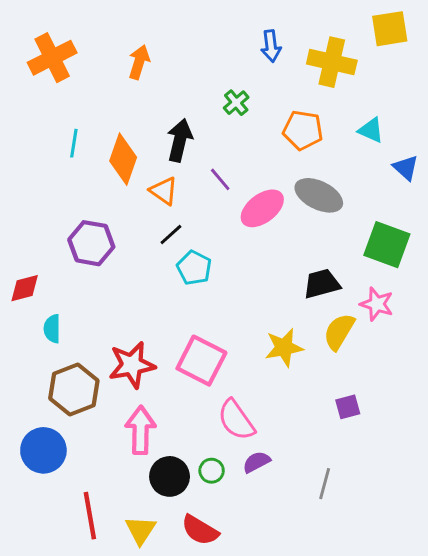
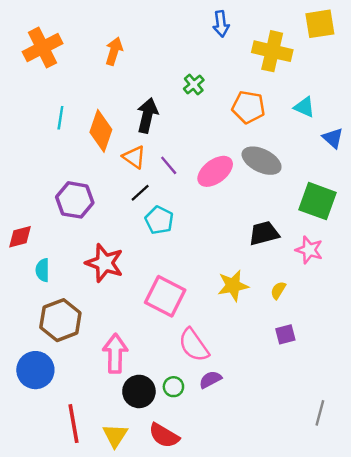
blue arrow: (271, 46) -> (221, 24), moved
purple line: (220, 179) -> (169, 165), moved
yellow semicircle: (339, 332) -> (278, 290), moved, size x0.6
red star: (132, 365) -> (104, 263), moved, turned 30
gray line: (325, 484) -> (320, 413), moved

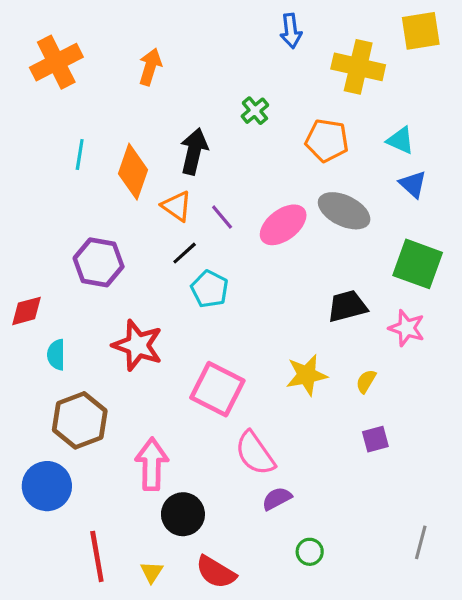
blue triangle: (333, 138) -> (413, 184), moved
green circle: (173, 387) -> (310, 552), moved
yellow triangle: (115, 435) -> (152, 572), size x0.7

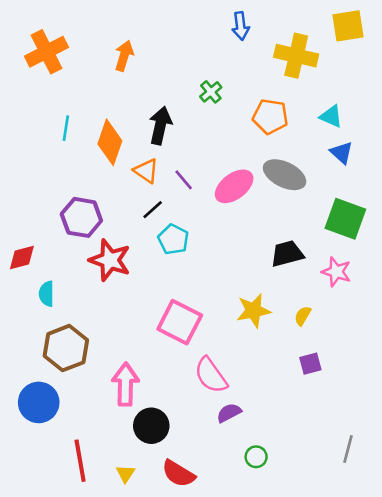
red star: (138, 345) -> (110, 260), moved

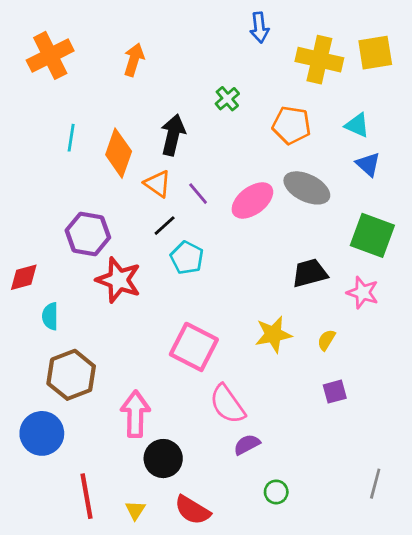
yellow square: (348, 26) -> (375, 53), moved

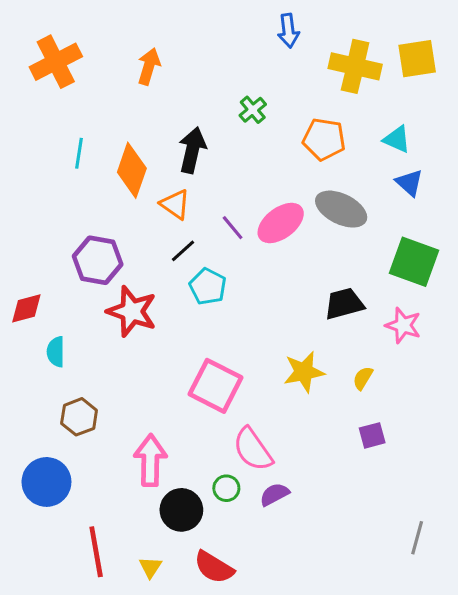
purple line: (198, 194) -> (233, 228), moved
brown hexagon: (71, 375) -> (79, 417), size x0.7
green circle: (276, 492) -> (226, 488), moved

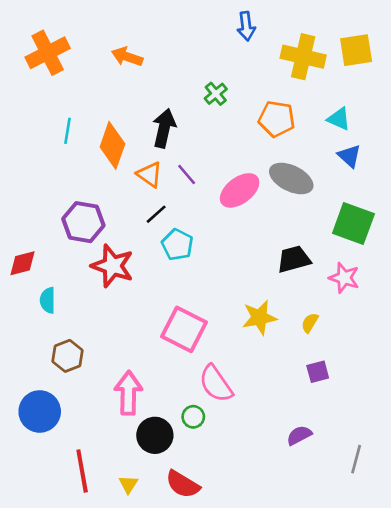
orange arrow: (149, 66) -> (127, 57), turned -88
purple line: (233, 228) -> (187, 175), moved
purple semicircle: (274, 494) -> (299, 435), moved

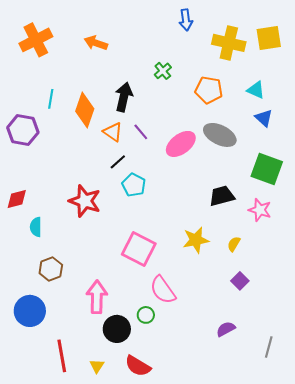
purple hexagon: (83, 222) -> (23, 130), moved
purple square: (318, 372) -> (240, 281), turned -30

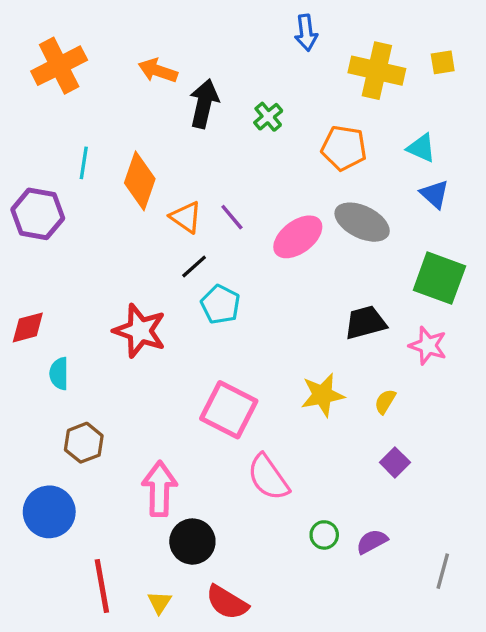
yellow square: (269, 38) -> (443, 62), size x0.6
black arrow: (124, 97) -> (204, 104), moved
green circle: (146, 315) -> (324, 535), moved

